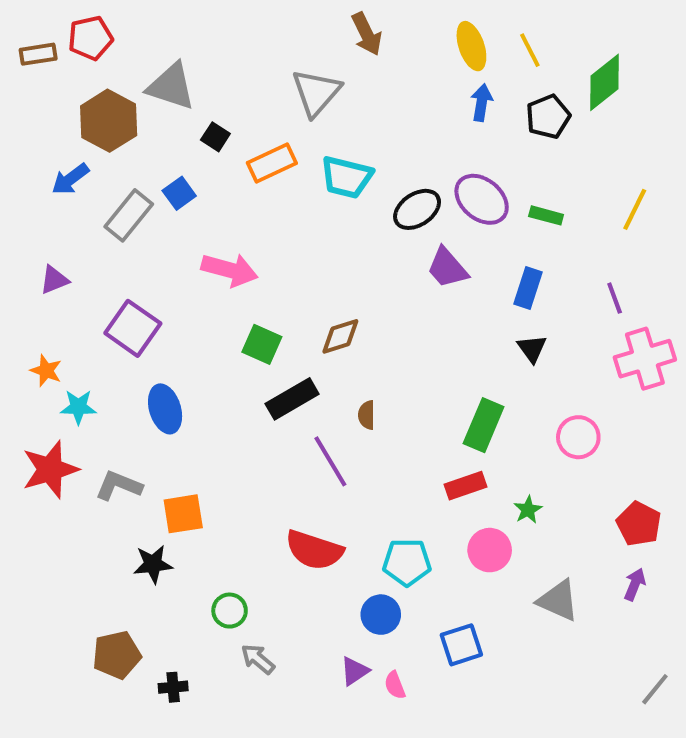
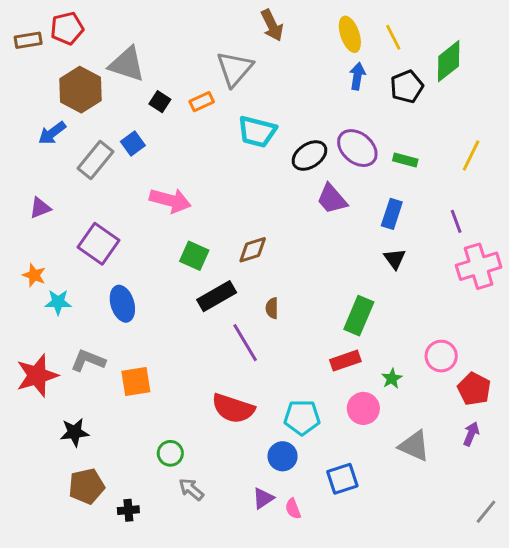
orange rectangle: (272, 163) -> (202, 102), moved, size x0.7
pink circle: (578, 437) -> (441, 356), moved
red star: (50, 469) -> (37, 375), moved
black star: (153, 564) -> (75, 432), moved

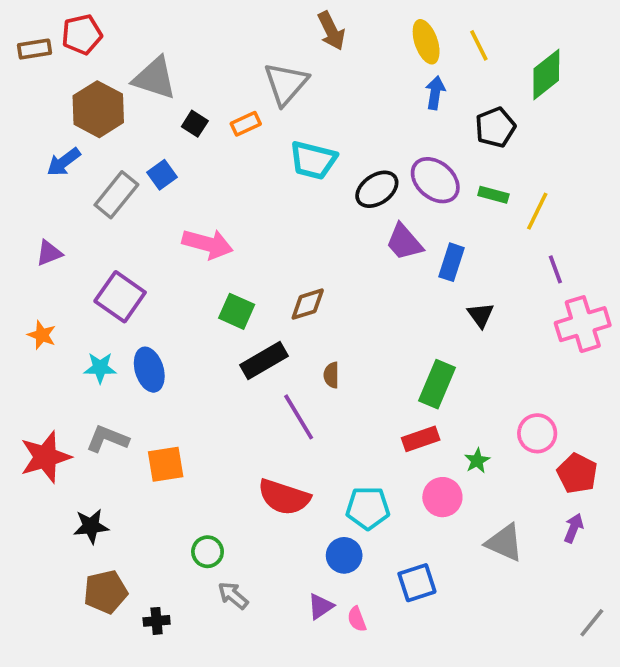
black pentagon: (407, 87) -> (495, 127), moved
yellow line: (471, 156) -> (537, 211), moved
blue rectangle: (392, 214) -> (452, 262), moved
cyan star: (58, 302) -> (100, 368), moved

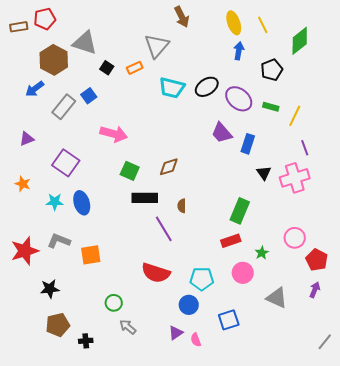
black ellipse: (377, 189) -> (207, 87), moved
pink cross: (583, 324) -> (295, 178), moved
black rectangle: (264, 360) -> (145, 198), turned 30

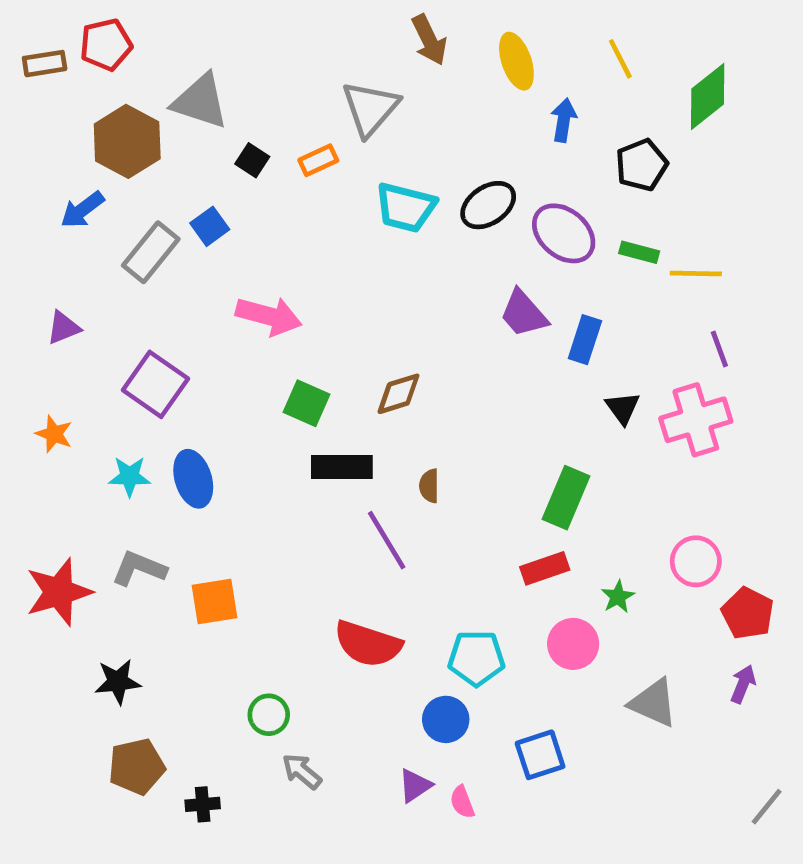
yellow ellipse: (234, 23) -> (516, 61), moved
yellow line: (295, 116) -> (696, 273), turned 65

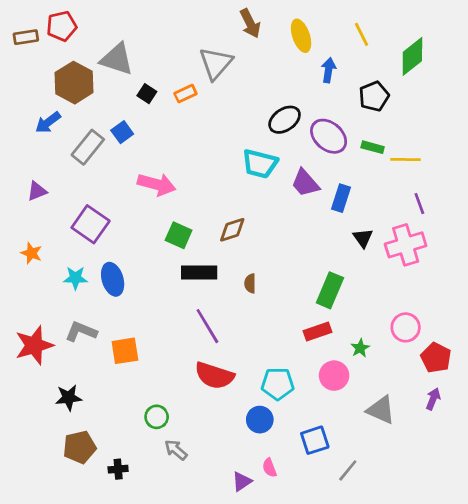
cyan trapezoid: (406, 207) -> (260, 164), moved
purple line: (387, 540) -> (207, 326), moved
purple triangle: (415, 785) -> (242, 481), moved
gray line: (767, 807) -> (348, 470), moved

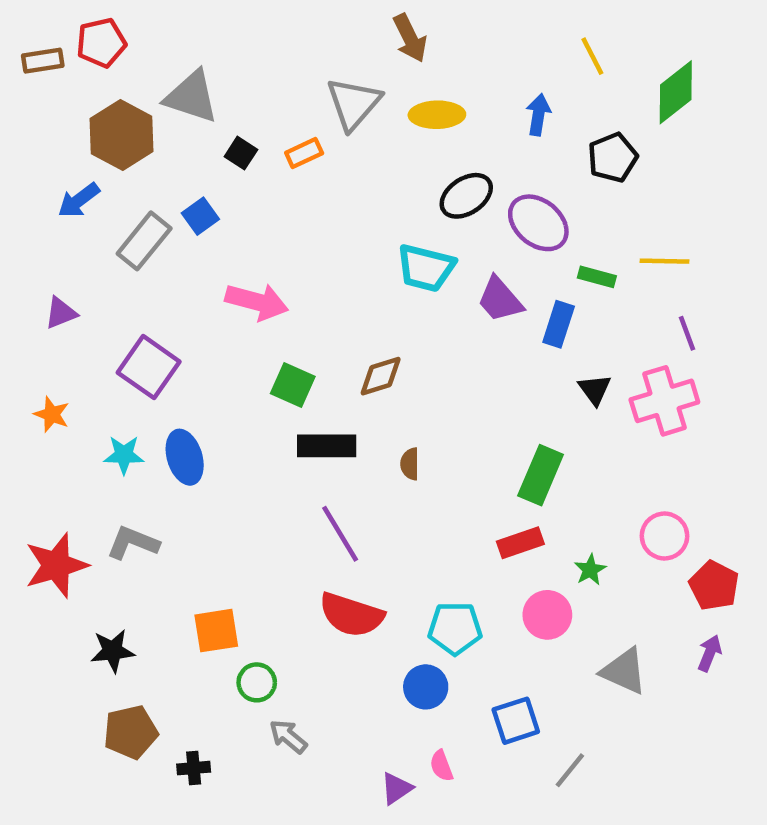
yellow ellipse: (301, 36) -> (437, 115), moved, turned -72
green rectangle: (373, 147) -> (597, 277), moved
orange square: (125, 351) -> (216, 631), moved

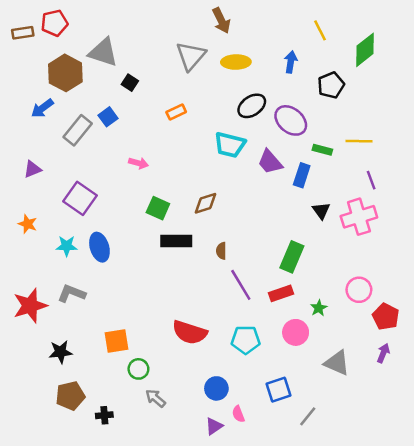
orange rectangle: (304, 153) -> (176, 112), moved
pink arrow: (257, 302) -> (138, 163), size x0.6
purple line: (340, 534) -> (241, 285), moved
blue circle: (426, 687) -> (216, 388), moved

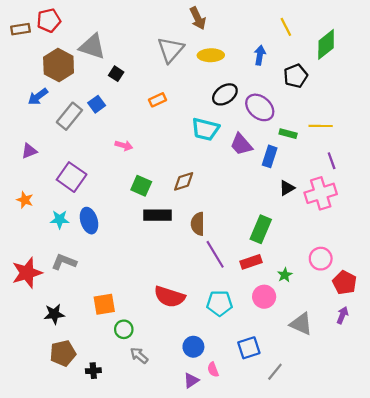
black triangle: (321, 211) -> (287, 188), turned 35
brown semicircle: (221, 251) -> (198, 224), size x1.5

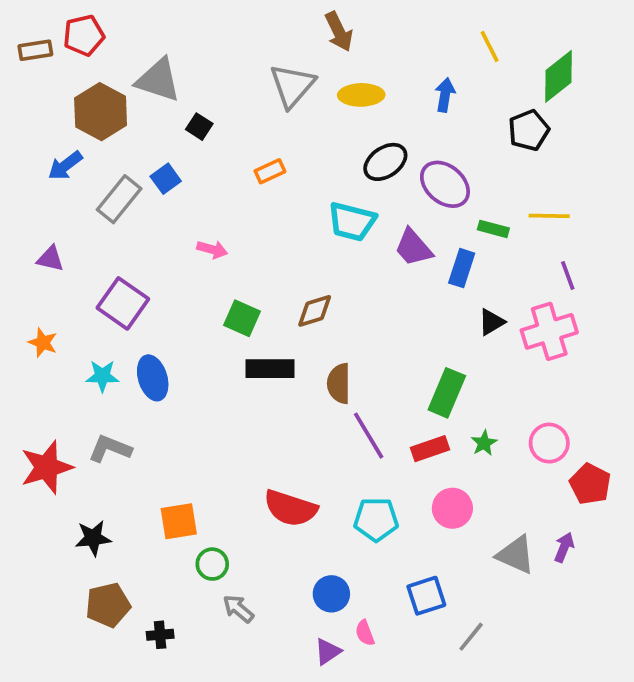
black pentagon: (296, 76) -> (529, 130), moved
purple triangle: (29, 151) -> (50, 259), turned 35
green star: (285, 275) -> (484, 443), moved
purple arrow: (342, 315) -> (564, 547), moved

